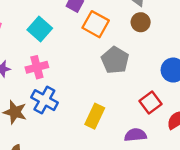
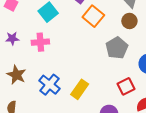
gray pentagon: (115, 60) -> (117, 48), moved
blue cross: (44, 100) -> (49, 85), moved

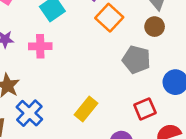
gray pentagon: (117, 48) -> (136, 60), turned -30
blue cross: (49, 85) -> (29, 113), moved

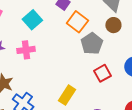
gray pentagon: (136, 60) -> (92, 44), moved, turned 30
red square: (145, 109) -> (103, 73), moved

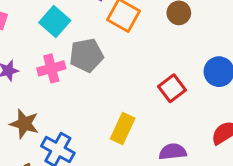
gray pentagon: (92, 44) -> (86, 55), moved, turned 30

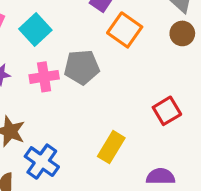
cyan square: (55, 21) -> (35, 30), moved

